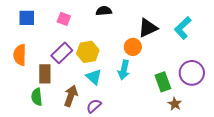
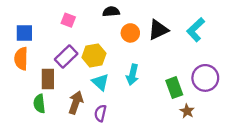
blue square: (27, 18) -> (24, 33), moved
orange circle: (133, 47) -> (130, 33), moved
purple semicircle: (94, 106) -> (100, 113), turned -35

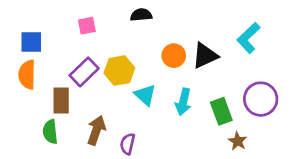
pink square: (68, 20) -> (87, 26), turned -32
black triangle: (158, 30) -> (205, 56), moved
orange circle: (130, 33) -> (174, 56), moved
cyan arrow: (132, 75) -> (183, 102), moved
cyan triangle: (100, 82) -> (145, 95), moved

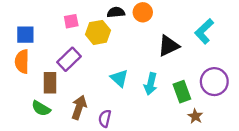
orange circle: (174, 56) -> (143, 12), moved
yellow hexagon: (119, 71) -> (98, 32), moved
green semicircle: (50, 132) -> (41, 108), turned -54

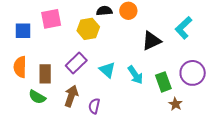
pink square: (71, 21) -> (51, 19), moved, size x1.5
purple rectangle: (69, 59) -> (76, 63), moved
orange semicircle: (22, 61) -> (20, 67), moved
cyan arrow: (151, 84) -> (135, 75), turned -48

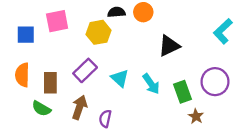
cyan L-shape: (184, 28) -> (223, 31), moved

